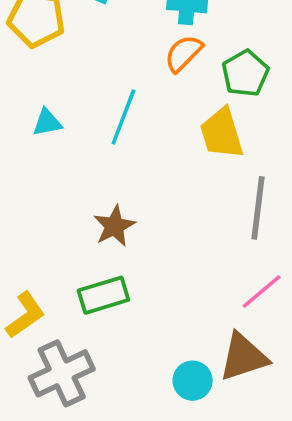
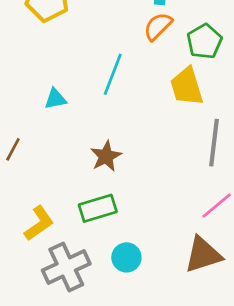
cyan triangle: (47, 122) -> (55, 99), moved
cyan circle: (193, 381) -> (126, 257), moved

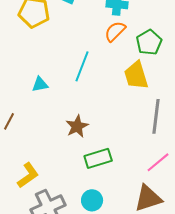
green rectangle: (98, 208) -> (98, 158), moved

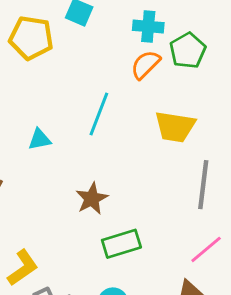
green pentagon: (149, 42) -> (188, 51), moved
yellow trapezoid: (136, 75) -> (175, 127), turned -64

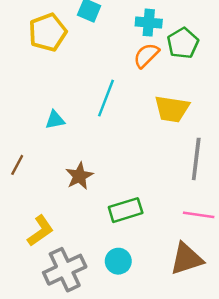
yellow pentagon: (31, 38) -> (48, 32), turned -30
brown star: (92, 199) -> (79, 176), moved
pink line: (206, 249) -> (199, 215), turned 48

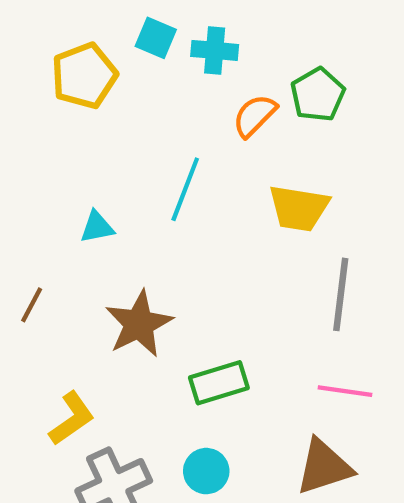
cyan cross: (149, 23) -> (215, 50), moved
brown star: (79, 176) -> (139, 324), size x1.4

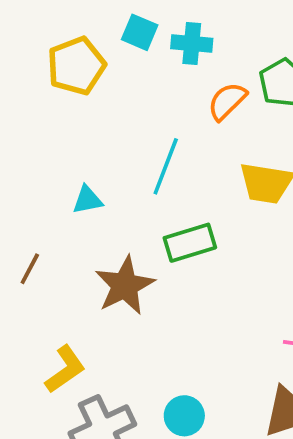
green rectangle: (219, 383) -> (190, 243), moved

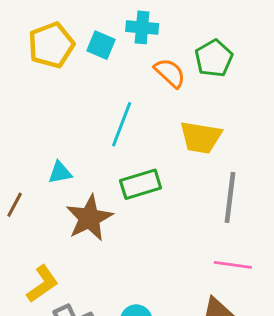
cyan square: (140, 32) -> (101, 45), moved
orange semicircle: (227, 101) -> (170, 73), turned 88
cyan triangle: (87, 200) -> (60, 173), moved

